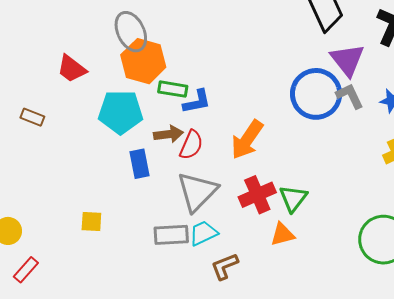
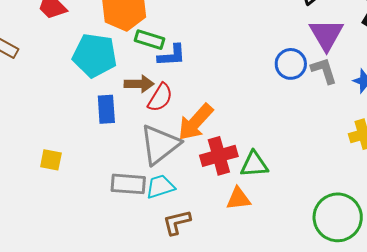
blue circle: (316, 94) -> (291, 64), size x0.6
orange arrow: (247, 140) -> (196, 122), moved
green triangle: (293, 198) -> (254, 164), turned 40

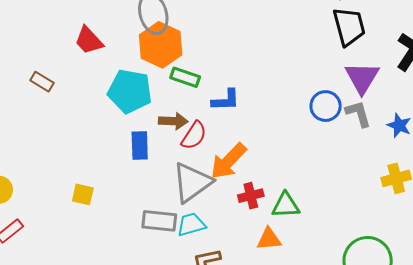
blue L-shape: (172, 55) -> (226, 100), moved
red cross: (219, 156) -> (251, 196), size x0.7

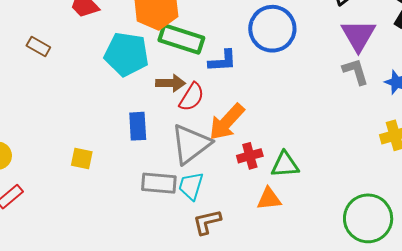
green rectangle: (185, 77) -> (181, 39), size x1.5
blue circle: (326, 106) -> (272, 29), moved, size x1.5
blue rectangle: (140, 145) -> (138, 126), moved
cyan trapezoid: (191, 224) -> (191, 186), turned -56

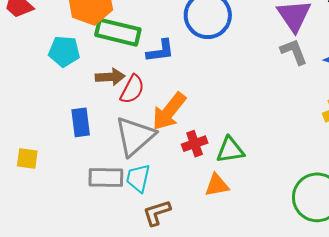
cyan pentagon: (126, 54) -> (64, 51), size x0.7

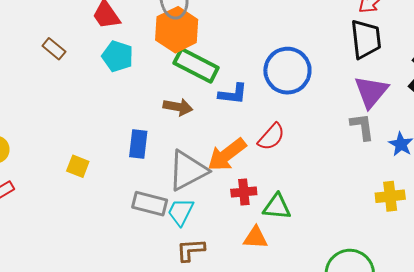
cyan pentagon: (64, 51) -> (118, 56), moved
red semicircle: (132, 89) -> (271, 137), moved

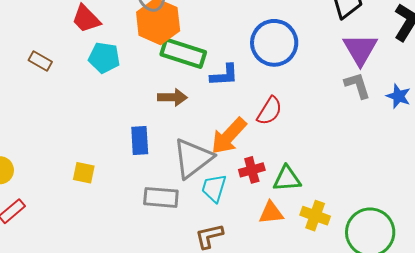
yellow cross: (390, 196) -> (315, 216), moved, turned 36
cyan trapezoid: (181, 212) -> (214, 188), moved

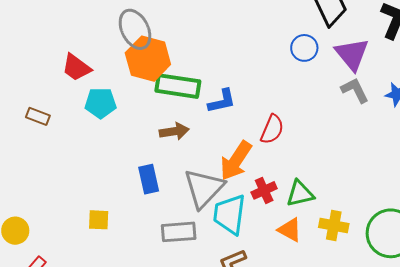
blue circle: (274, 43) -> (304, 48), moved, size x0.6
cyan trapezoid: (214, 188) -> (229, 214), size x1.4
orange triangle: (271, 213) -> (290, 230), turned 44

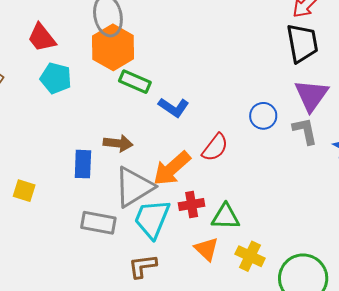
blue circle: (304, 48) -> (263, 116), moved
green rectangle: (178, 86) -> (135, 82), size x0.7
blue L-shape: (222, 101) -> (174, 107), turned 32
brown arrow: (174, 131) -> (118, 143), moved

